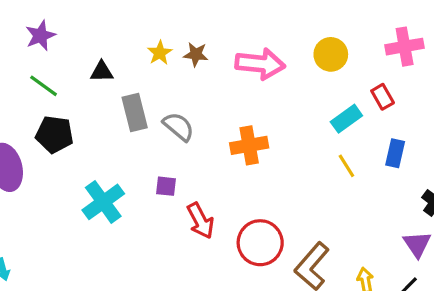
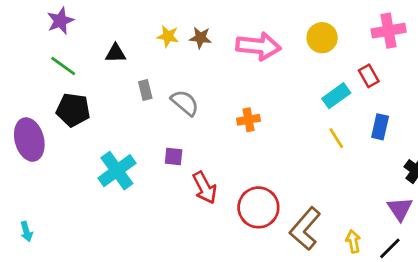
yellow star: (160, 53) -> (168, 36), turned -30
gray rectangle: (135, 112) -> (145, 90), size x0.6
orange cross: (249, 145) -> (249, 120), size x0.7

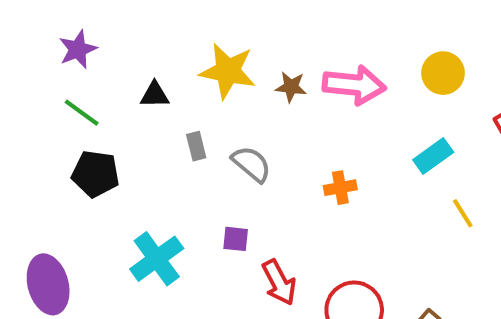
yellow star: (168, 36) -> (228, 71), size x1.8
brown star: (200, 38) -> (291, 87), moved
cyan rectangle: (336, 96) -> (433, 156), moved
purple ellipse: (29, 140) -> (48, 284), moved

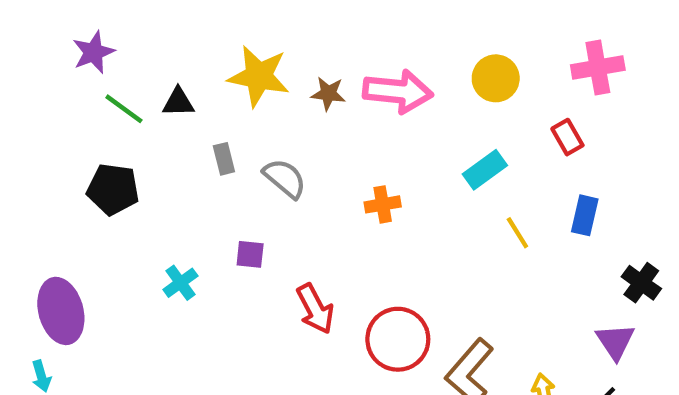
green line: (82, 113) -> (124, 109), moved
purple square: (236, 239) -> (250, 254), moved
cyan cross: (157, 259) -> (180, 283), size x0.6

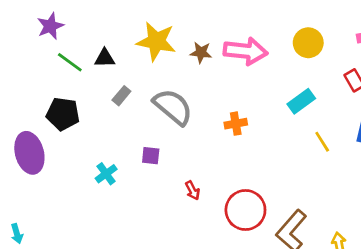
gray rectangle: (224, 159) -> (121, 96), moved, turned 54
gray semicircle: (285, 178) -> (173, 107), size x1.4
red arrow: (315, 309) -> (193, 190), size x0.6
purple ellipse: (61, 311) -> (29, 153), moved

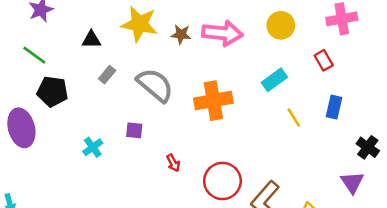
green line: (70, 62) -> (34, 55), moved
orange cross: (236, 124) -> (213, 101), size x1.8

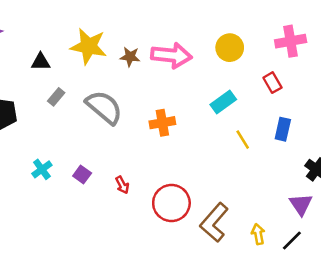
orange cross: (213, 101) -> (162, 123), size x0.7
purple square: (134, 130) -> (82, 175), moved, turned 30

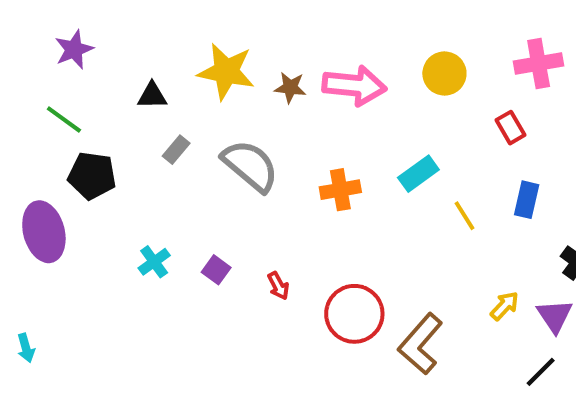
cyan rectangle: (223, 102) -> (418, 174), moved
yellow arrow: (258, 234) -> (505, 306), moved, turned 54

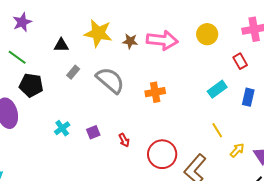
cyan rectangle: (418, 174) -> (217, 89), moved
yellow line: (464, 216) -> (217, 130), moved
purple square: (216, 270) -> (93, 132), turned 32

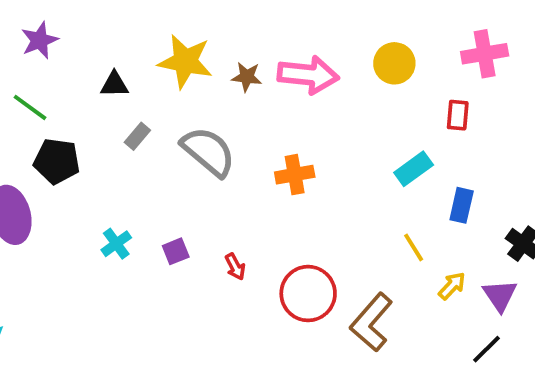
red rectangle: (240, 61) -> (458, 115), turned 35
blue rectangle: (248, 97) -> (462, 205), moved

